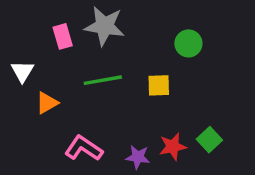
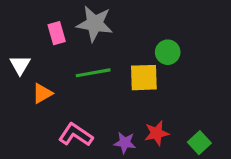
green circle: (188, 43) -> (168, 52), moved
yellow square: (159, 85) -> (144, 78), size x1.4
green square: (209, 140) -> (199, 143), moved

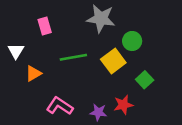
gray star: (95, 24) -> (101, 19), moved
yellow square: (144, 78) -> (113, 61), turned -35
green square: (199, 143) -> (145, 80), moved

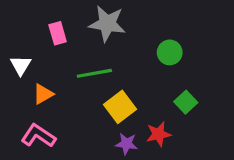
gray star: (101, 19) -> (107, 24), moved
yellow square: (113, 61) -> (120, 107), moved
pink L-shape: (60, 106) -> (38, 136), moved

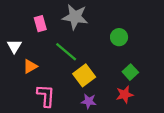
green line: (94, 73) -> (66, 52), turned 50
red star: (158, 134) -> (125, 95), moved
pink L-shape: (38, 136) -> (46, 96), moved, turned 60

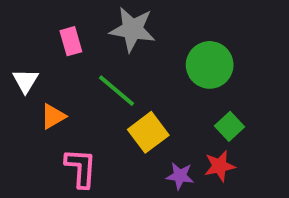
green circle: (119, 37) -> (210, 65), size x1.5
purple star: (89, 101) -> (180, 176), moved

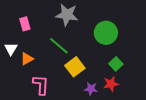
pink rectangle: (71, 41) -> (25, 24), moved
white triangle: (25, 81) -> (11, 49), moved

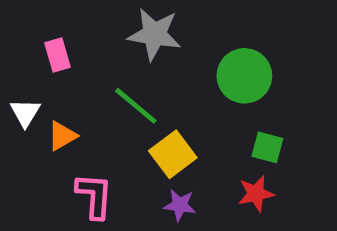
green square: (116, 64) -> (267, 147), turned -32
purple star: (91, 89) -> (180, 205), moved

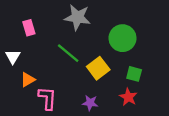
orange triangle: (62, 136) -> (28, 80), moved
yellow square: (173, 154) -> (98, 68), moved
red star: (256, 194) -> (128, 97), turned -30

